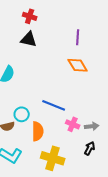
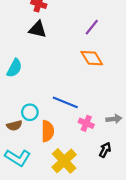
purple line: (78, 37) -> (92, 27), turned 35
gray arrow: (92, 126) -> (114, 119), moved
yellow cross: (53, 158) -> (64, 161), turned 30

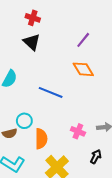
black triangle: (38, 29) -> (32, 42), turned 30
blue line: (65, 102) -> (51, 92), moved

